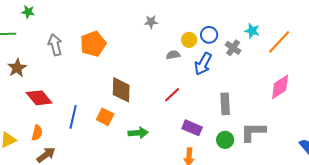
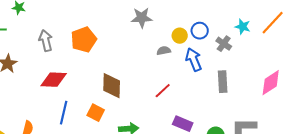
gray star: (151, 22) -> (142, 18), size x1.5
orange line: (279, 42) -> (273, 23), moved
blue arrow: (203, 64) -> (194, 60), turned 130
red diamond: (39, 98) -> (54, 80), moved, turned -48
gray rectangle: (225, 104) -> (223, 82), moved

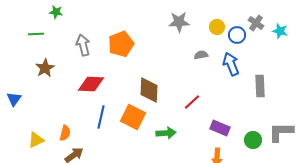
yellow circle: (180, 36) -> (217, 27), moved
gray cross: (224, 44) -> (256, 23), moved
red line: (163, 91) -> (192, 102), moved
orange square: (96, 113) -> (133, 117), size x1.4

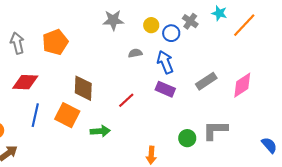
cyan star: (280, 31) -> (219, 13), moved
gray rectangle: (260, 86) -> (206, 81), moved, turned 60
purple rectangle: (220, 128) -> (165, 89), moved

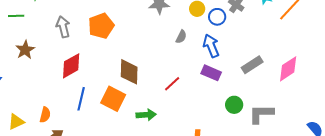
gray semicircle: (135, 53) -> (181, 37), turned 128
red diamond: (25, 82) -> (71, 66), turned -32
green circle: (187, 138) -> (234, 105), moved

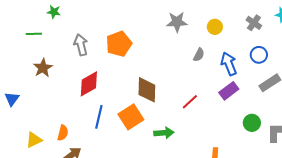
blue circle: (217, 17) -> (259, 55), moved
purple rectangle: (211, 73) -> (229, 91), turned -60
orange square: (113, 99) -> (131, 117), turned 30

